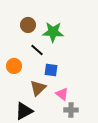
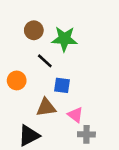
brown triangle: (38, 88) -> (46, 107), turned 36

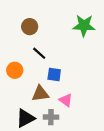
green star: (64, 39) -> (84, 26), moved
gray cross: (86, 134) -> (51, 117), moved

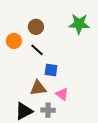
brown circle: (30, 27) -> (36, 27), moved
orange circle: (15, 70) -> (14, 41), moved

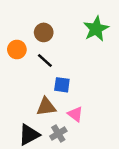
green star: (79, 24) -> (96, 29), turned -30
gray cross: (48, 110) -> (58, 134), turned -32

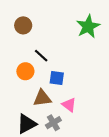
brown circle: (44, 32) -> (23, 25), moved
orange circle: (17, 50) -> (25, 71), moved

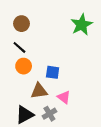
black line: (41, 56) -> (19, 47), moved

